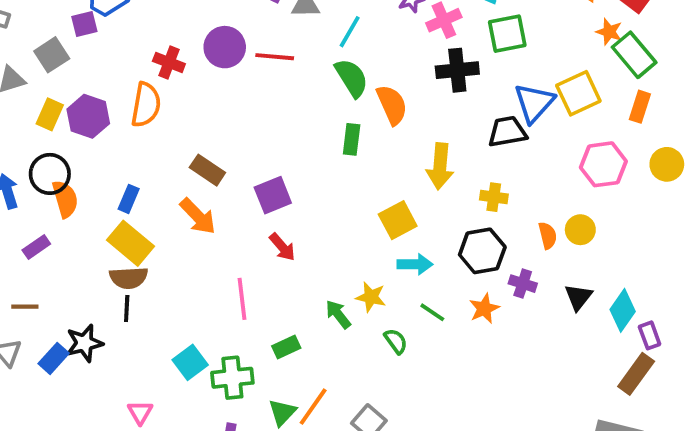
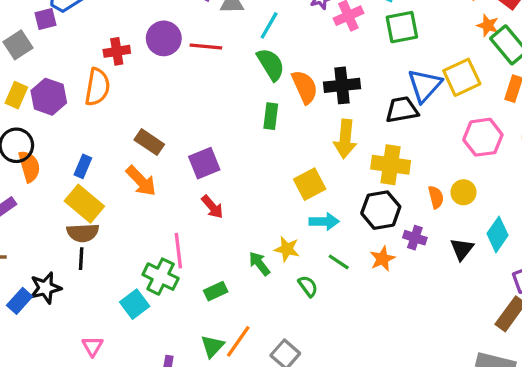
red cross: (169, 62) -> (117, 51), turned -30
black cross: (457, 70) -> (342, 85), moved
yellow cross: (494, 197) -> (391, 165), size x1.6
cyan diamond: (623, 310) -> (497, 234), moved
green cross: (232, 378) -> (161, 277), moved, turned 32

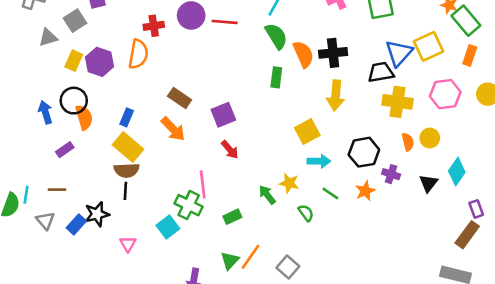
yellow cross: (391, 165) -> (398, 102), moved
pink triangle: (92, 346) -> (128, 244), moved

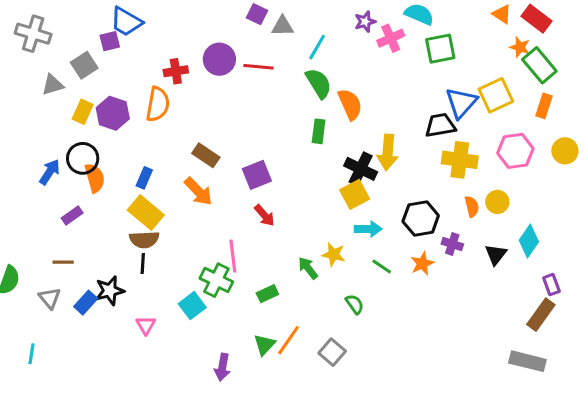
black cross: (333, 53) -> (361, 169), moved, turned 32
blue arrow: (45, 112) -> (50, 172), turned 50
cyan line: (26, 195) -> (32, 354), moved
green semicircle: (306, 213) -> (355, 304), moved

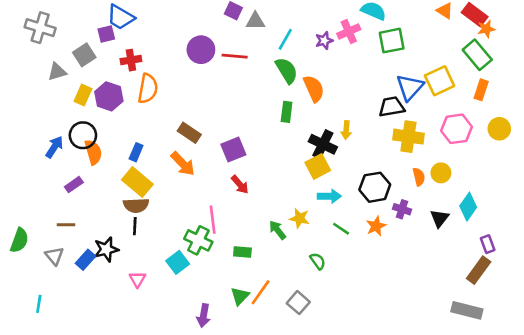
purple star: (365, 22) -> (324, 41), moved
orange star: (520, 47) -> (486, 29), moved, turned -30
red cross: (176, 71) -> (131, 60), moved
yellow arrow: (388, 152) -> (346, 130), size x0.6
green rectangle: (267, 294) -> (242, 252), turned 30

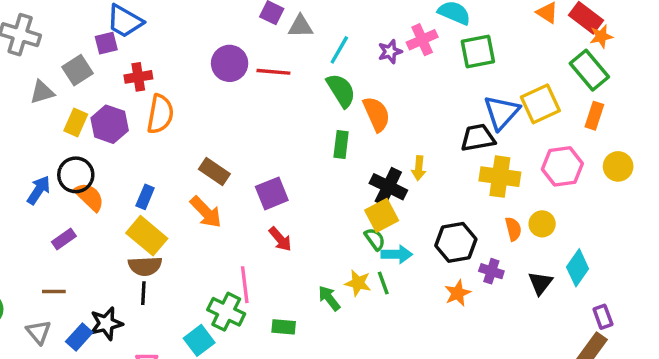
orange semicircle: (93, 152) -> (89, 197), turned -30
green line: (341, 229) -> (383, 283), moved, turned 36
green semicircle: (318, 261) -> (375, 239), moved

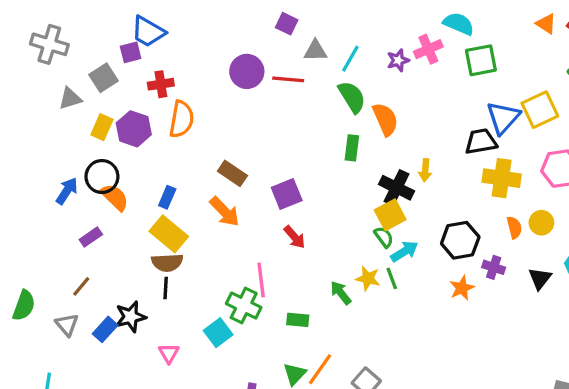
gray triangle: (300, 26) -> (315, 51), moved
cyan arrow: (397, 254) -> (404, 251), turned -32
brown line: (54, 291) -> (81, 286), turned -50

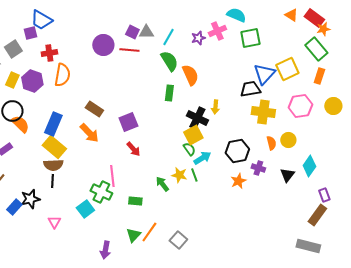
purple square: (287, 24) -> (132, 32), moved
blue rectangle: (167, 197) -> (53, 124), size x1.6

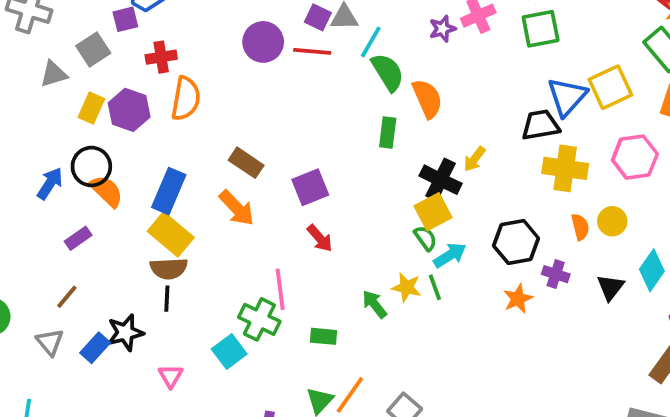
cyan line: (168, 37) -> (371, 42), moved
yellow arrow: (215, 107) -> (475, 159), turned 32

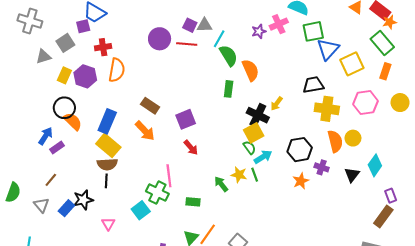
blue triangle: (567, 97) -> (328, 49), moved
blue arrow: (50, 183) -> (46, 136), moved
orange semicircle: (580, 227) -> (335, 141), size x1.5

